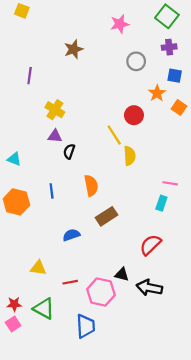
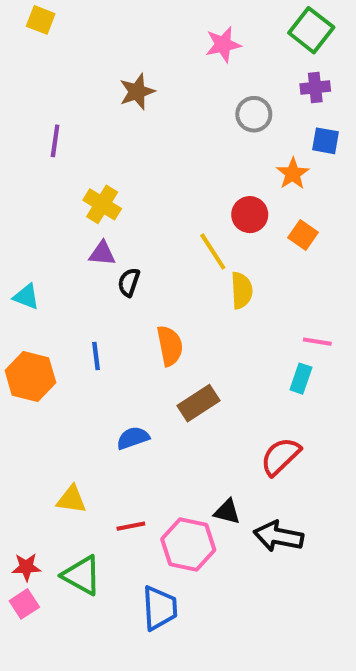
orange square: (179, 107) -> (303, 235), moved

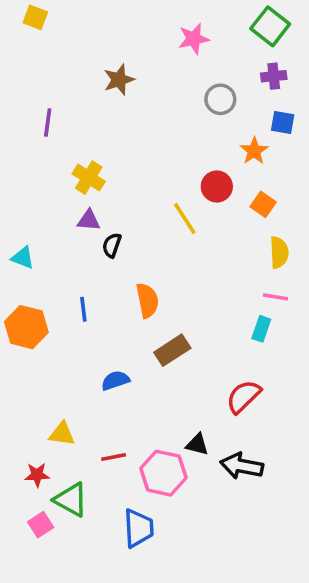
yellow semicircle: (242, 290) -> (279, 252), moved
red star: (26, 567) -> (37, 475), moved
pink square: (24, 604) -> (41, 525), moved

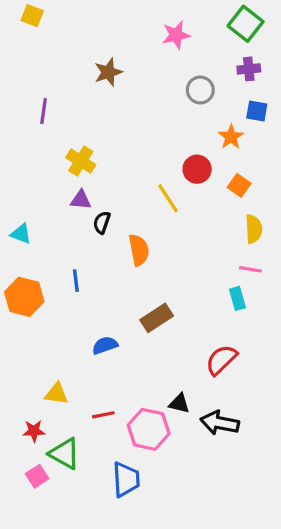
orange semicircle: (147, 300) -> (139, 250), moved
cyan rectangle: (261, 329) -> (237, 298), turned -35

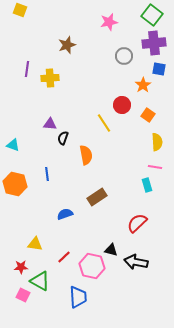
purple cross: (249, 69) -> (154, 43), size x1.6
yellow cross: (81, 161) -> (50, 78), moved, turned -36
red line: (103, 415) -> (64, 257), turned -32
pink square: (37, 476) -> (23, 295), turned -32

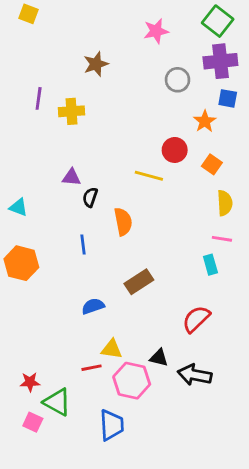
yellow line: (104, 123) -> (149, 176), turned -42
blue line: (47, 174) -> (83, 245), moved
yellow triangle: (35, 244) -> (112, 349), moved
red line: (64, 257) -> (92, 368), turned 32

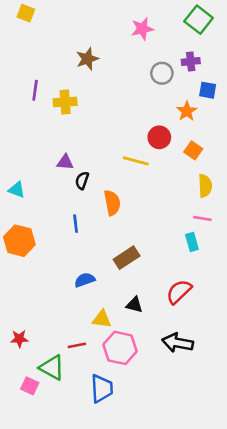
purple cross: (220, 61) -> (191, 61), moved, size x0.6
black triangle: (159, 358) -> (134, 305), moved
red line: (92, 368) -> (77, 345), moved
red star: (30, 382) -> (19, 339), moved

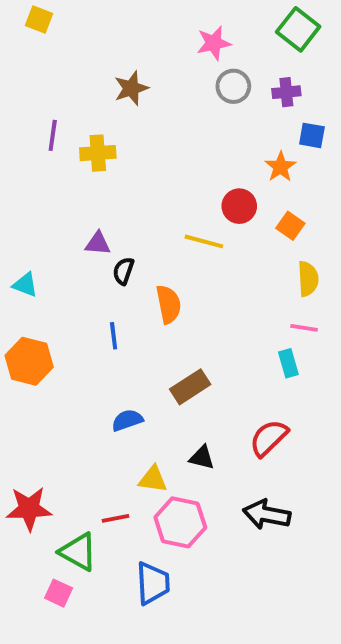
gray circle: (162, 73) -> (233, 86), moved
red star: (19, 339) -> (29, 509), size x1.6
pink square: (30, 386) -> (59, 593), moved

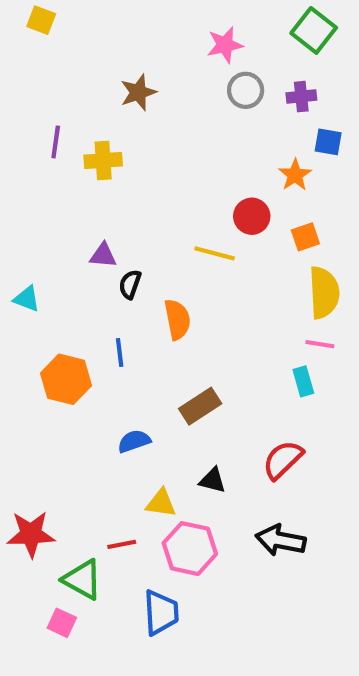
orange square: (290, 226) -> (305, 237), turned 36
yellow semicircle: (308, 279) -> (324, 293), size x1.4
orange hexagon: (29, 361) -> (66, 379), moved

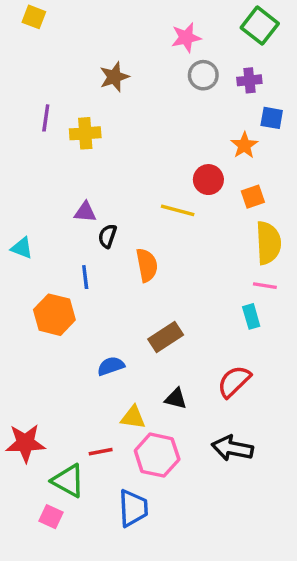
blue line: (120, 352) -> (85, 277), moved

